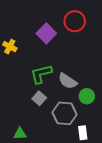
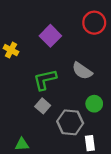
red circle: (75, 21) -> (94, 23), moved
gray semicircle: (68, 81) -> (82, 71), moved

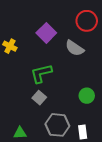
gray semicircle: (82, 71) -> (75, 48), moved
gray hexagon: (70, 122) -> (57, 125), moved

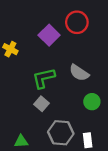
red circle: (87, 21) -> (77, 22), moved
gray semicircle: (75, 48) -> (79, 73), moved

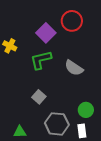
green L-shape: (44, 78) -> (41, 60), moved
green circle: (92, 102) -> (86, 110), moved

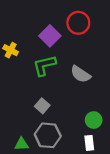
gray hexagon: (57, 124) -> (48, 135), moved

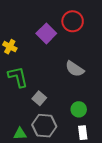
green L-shape: (44, 65) -> (18, 77), moved, turned 90
green circle: (94, 120) -> (79, 109), moved

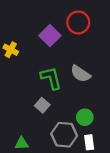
green L-shape: (18, 77) -> (51, 78), moved
gray hexagon: (44, 126) -> (64, 135), moved

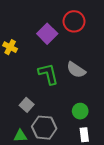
gray square: (42, 105) -> (27, 105), moved
gray hexagon: (64, 135) -> (44, 128), moved

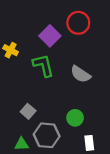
green L-shape: (48, 74) -> (43, 65), moved
green circle: (80, 111) -> (75, 118), moved

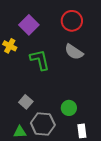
purple square: (50, 36) -> (29, 25), moved
gray semicircle: (80, 74) -> (74, 52), moved

